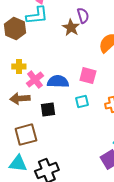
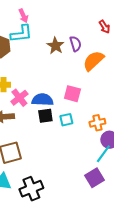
purple semicircle: (83, 16) -> (75, 44), moved
black square: (48, 110) -> (45, 116), moved

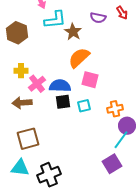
cyan L-shape: (21, 34) -> (55, 20), moved
purple semicircle: (75, 44) -> (98, 18), moved, turned 119
orange semicircle: (93, 61) -> (79, 58), moved

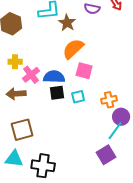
black cross: (49, 175) -> (43, 166), turned 30

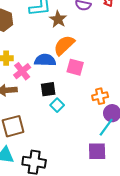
blue semicircle: (54, 77) -> (45, 60), moved
cyan square: (78, 97) -> (57, 105), moved, turned -32
purple square: (106, 155) -> (97, 151), turned 30

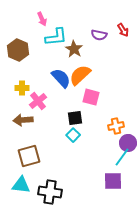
blue semicircle: (45, 60) -> (61, 78), moved, turned 45
black square: (48, 89) -> (75, 118), moved

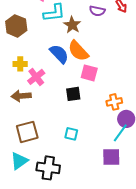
orange semicircle: (80, 75) -> (78, 51), turned -90
cyan square: (73, 135) -> (71, 134), moved, turned -32
cyan triangle: (21, 185) -> (19, 161), turned -42

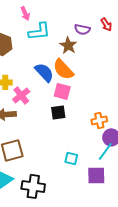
brown star: (72, 25) -> (68, 45), moved
pink square: (89, 73) -> (62, 91), moved
cyan square: (71, 134) -> (71, 158), moved

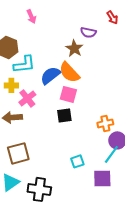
red arrow: (106, 24) -> (112, 17), moved
cyan L-shape: (39, 31) -> (24, 64), moved
blue semicircle: (44, 72) -> (50, 75), turned -85
cyan square: (71, 158) -> (77, 161), turned -32

